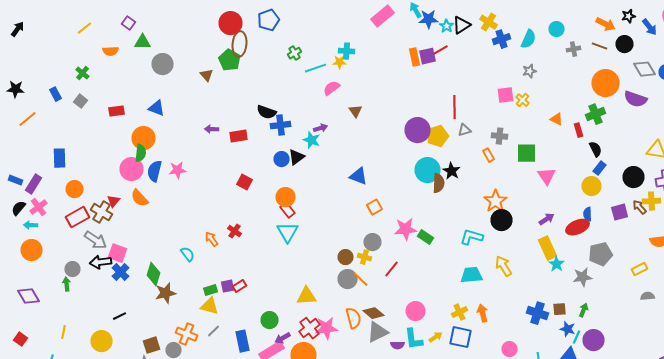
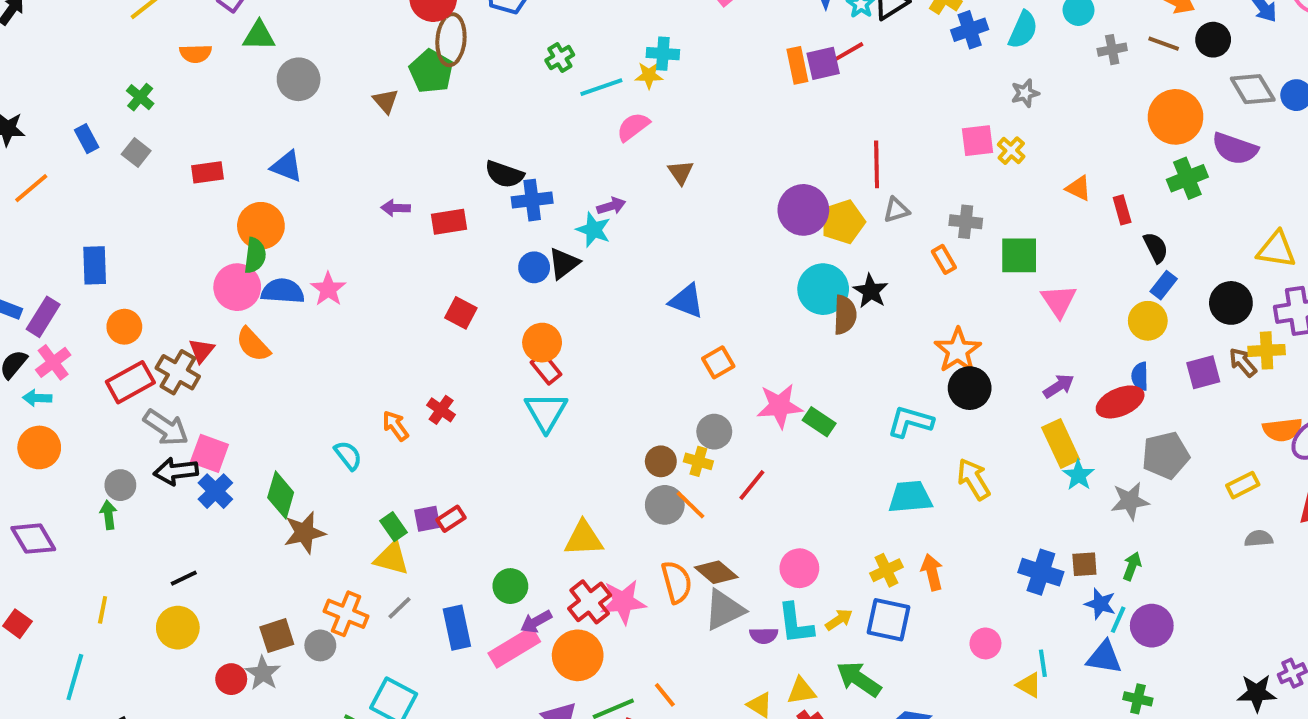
green cross: (596, 114) -> (1187, 178), moved
pink star: (178, 170) -> (328, 289), turned -30
blue semicircle: (154, 171) -> (283, 291), turned 80
green rectangle: (210, 290) -> (394, 527), turned 72
black line: (120, 316) -> (184, 578), moved

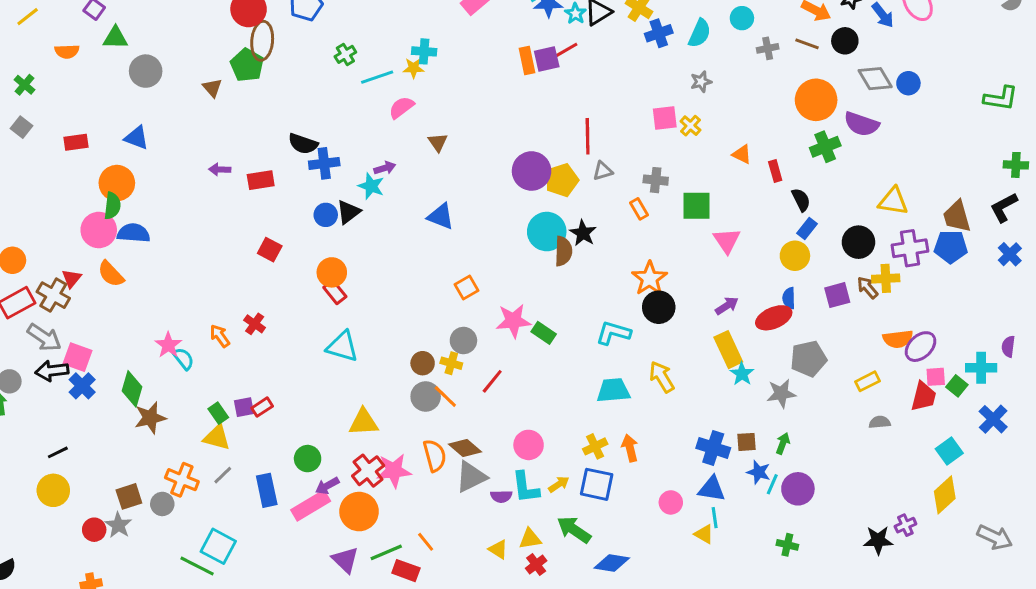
pink star: (328, 289) -> (168, 345), moved
blue triangle: (687, 301) -> (441, 216), moved
cyan triangle: (546, 412) -> (342, 347), moved, turned -44
blue triangle: (1104, 657) -> (712, 489), moved

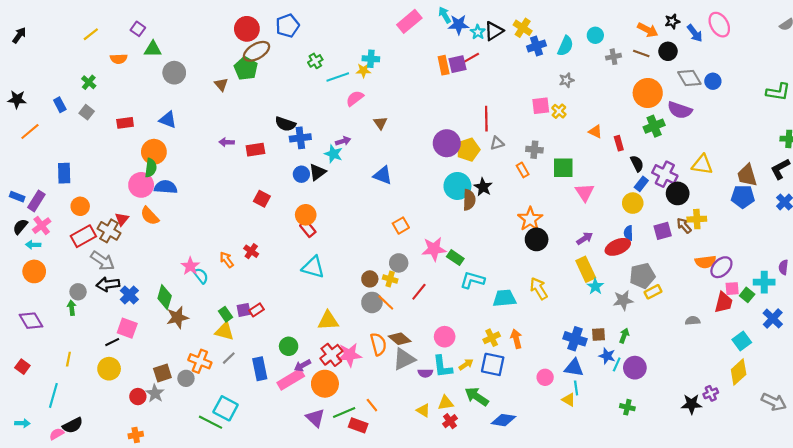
brown ellipse: (262, 41) -> (257, 51), turned 55
purple cross: (910, 248) -> (665, 174), moved, turned 35
cyan L-shape: (613, 333) -> (472, 280), moved
pink square: (78, 357) -> (127, 328), moved
yellow rectangle: (868, 381) -> (653, 292), moved

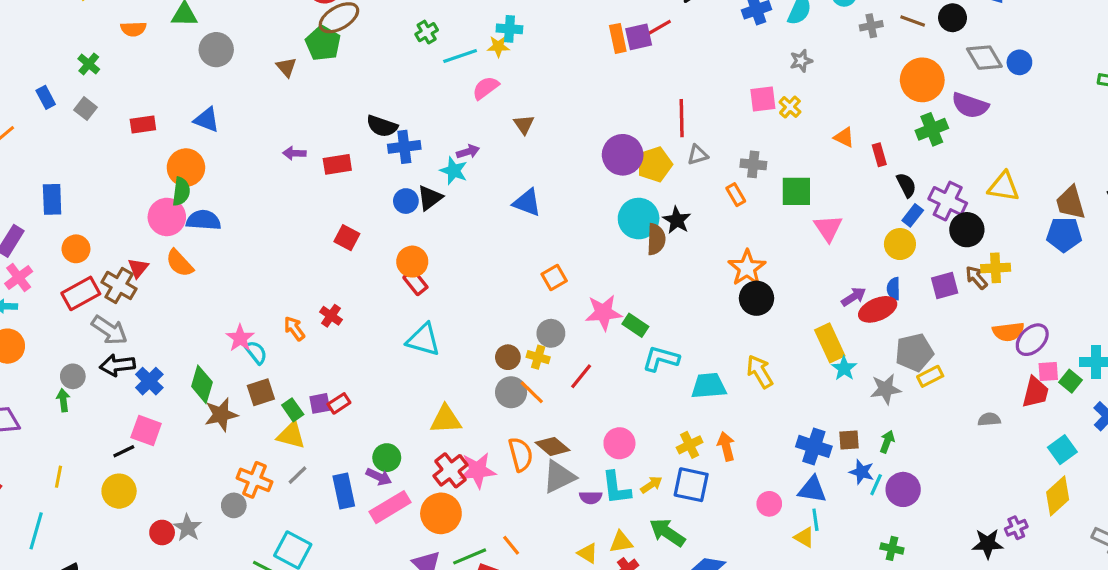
purple arrow: (585, 238) -> (854, 297), moved
purple arrow: (302, 366) -> (379, 477), moved, turned -126
brown square: (162, 373) -> (261, 392), moved

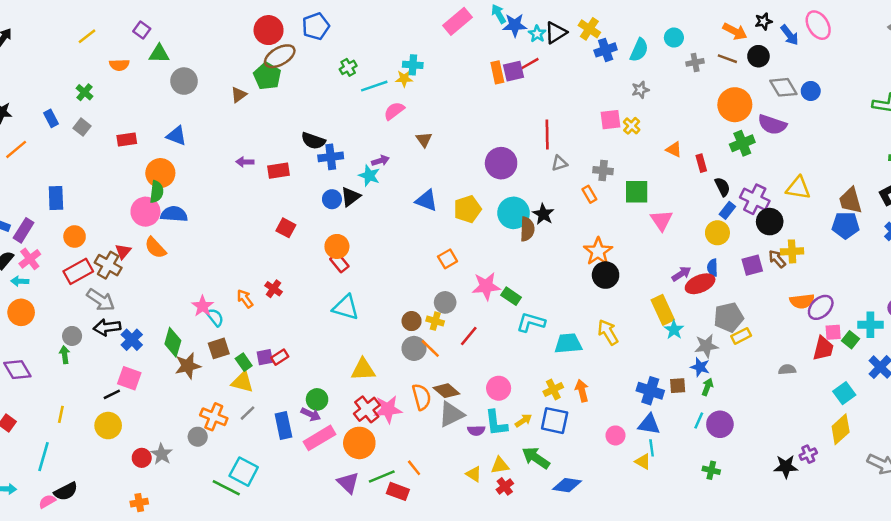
brown triangle: (286, 67) -> (239, 95), turned 35
yellow pentagon: (654, 164) -> (467, 209), moved
blue star: (862, 472) -> (700, 367), moved

